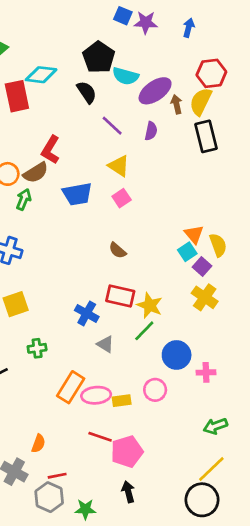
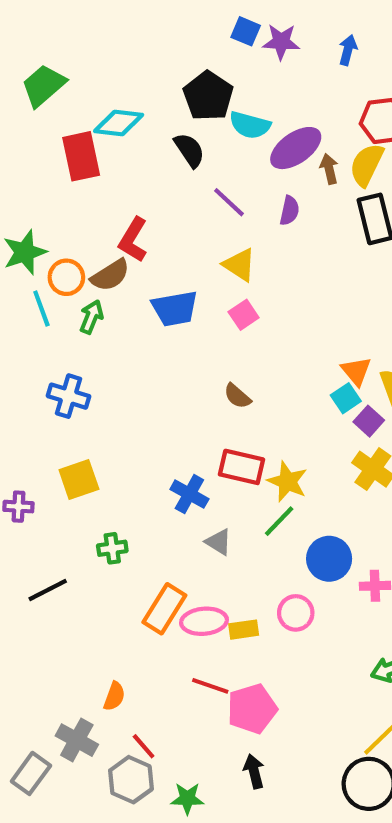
red line: (57, 476) -> (144, 746), turned 60

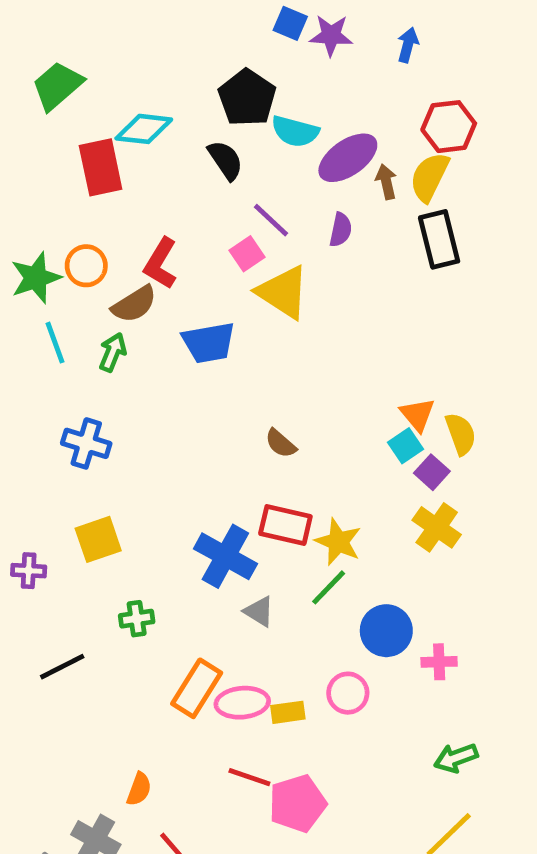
yellow triangle: (239, 265) -> (283, 292), size x1.4
orange circle: (66, 277) -> (86, 266), moved
pink square: (244, 315) -> (247, 254), moved
blue cross: (189, 494) -> (225, 556), size x1.4

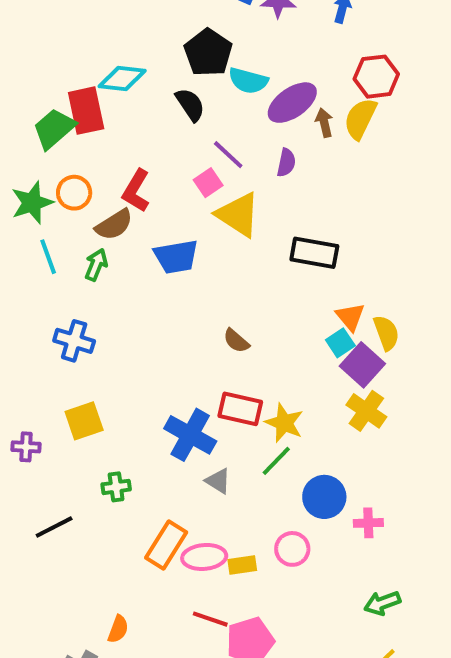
green trapezoid: (57, 86) -> (54, 129), moved
black rectangle: (439, 239) -> (314, 253), moved, turned -66
purple square: (432, 472) -> (362, 365), size x1.5

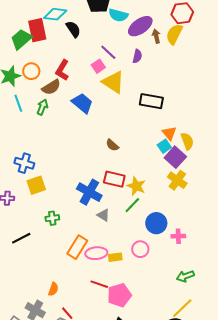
black semicircle: (190, 105) -> (73, 29), moved
blue trapezoid: (176, 257) -> (82, 103), turned -130
blue cross: (74, 341) -> (24, 163), moved

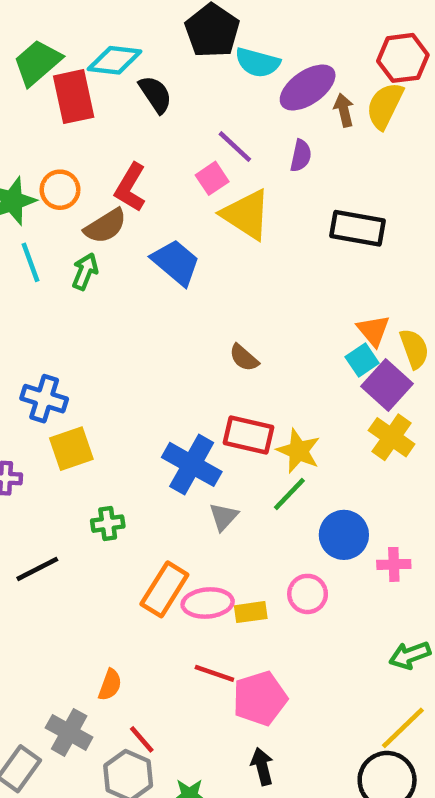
green trapezoid: (21, 39) -> (37, 63), moved
black rectangle: (151, 101) -> (358, 228), moved
gray triangle: (103, 215) -> (224, 517), turned 40

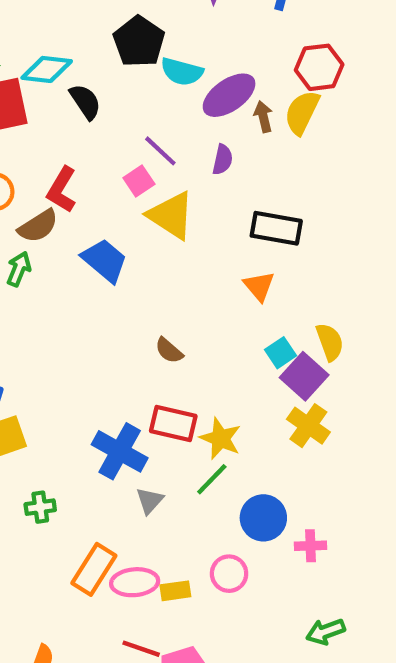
orange triangle: (373, 330) -> (259, 286), moved

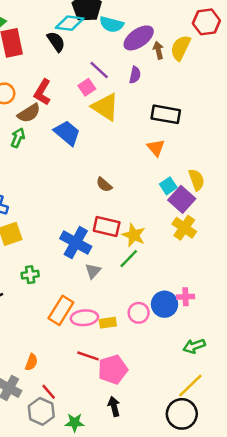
red hexagon: (319, 67) -> (206, 22), moved
cyan diamond: (47, 69) -> (70, 23), moved
blue circle: (263, 518) -> (165, 304), moved

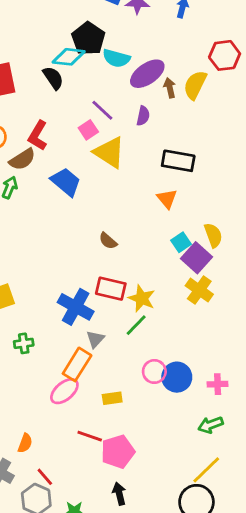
pink cross: (185, 297) -> (218, 384), moved
orange rectangle: (61, 310) -> (77, 364), moved
pink circle: (139, 313) -> (154, 371), moved
pink ellipse: (84, 318) -> (64, 391), moved, turned -35

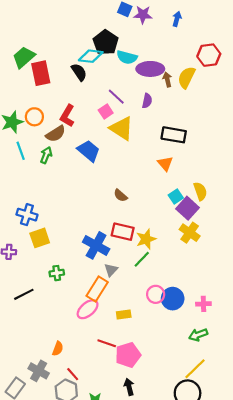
purple ellipse: (147, 74) -> (150, 69), turned 35
yellow star: (142, 298) -> (146, 239), turned 30

